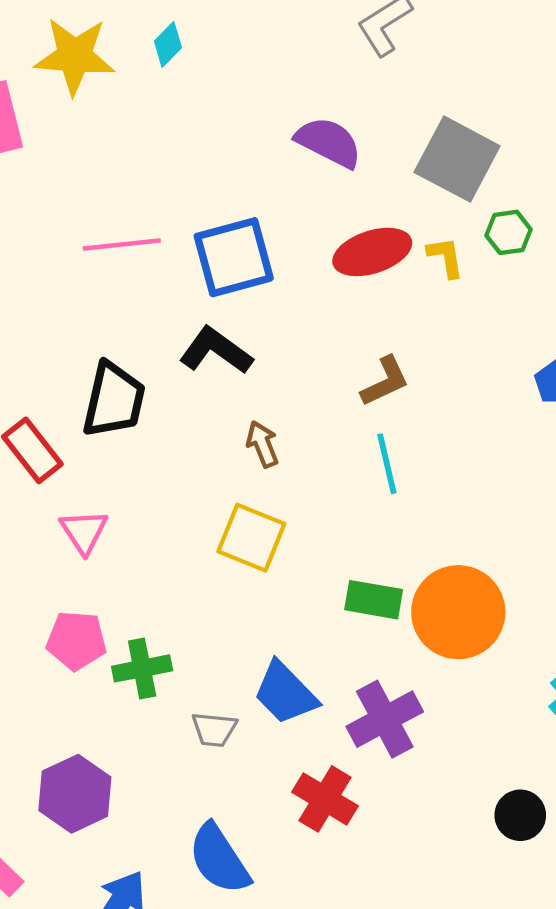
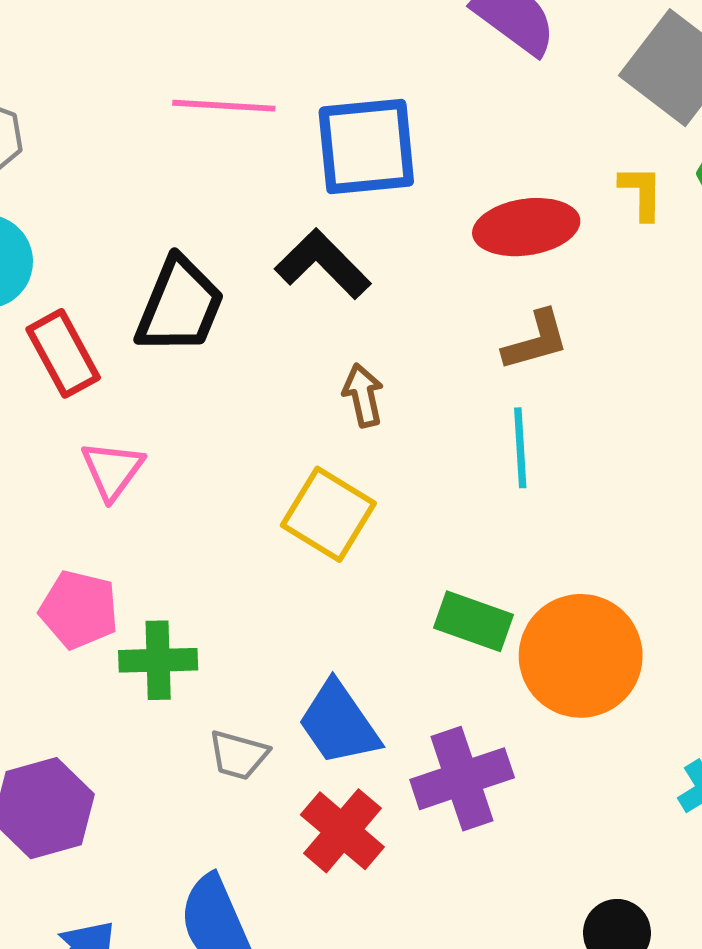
red ellipse: (372, 252) -> (526, 227), moved
red cross: (325, 799) -> (342, 831), moved

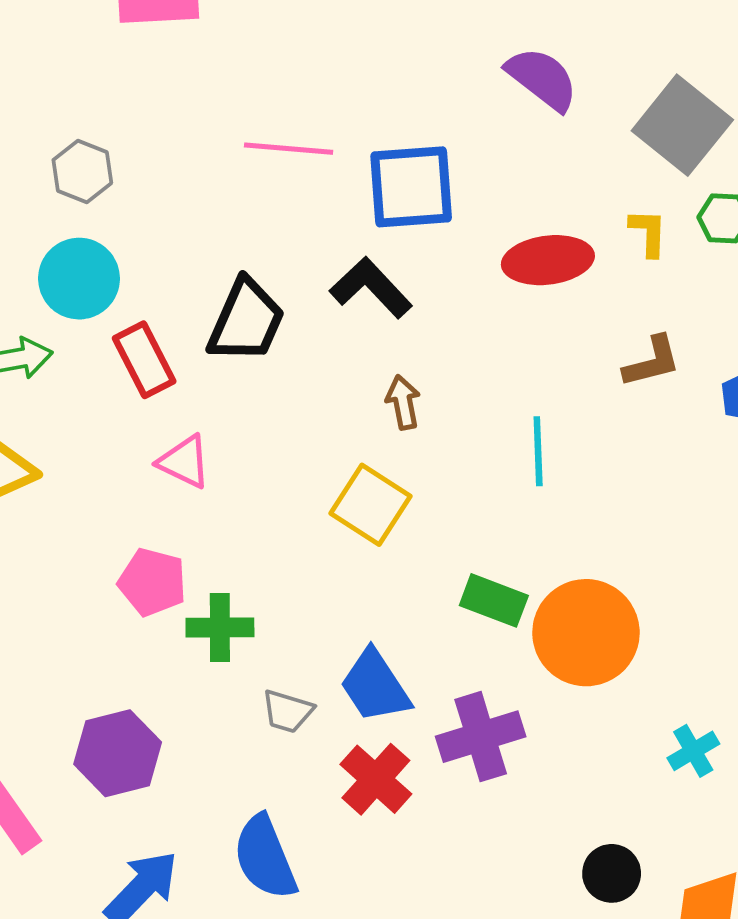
brown L-shape: (536, 341) -> (652, 362), moved
pink triangle: (112, 470) -> (184, 462), turned -42

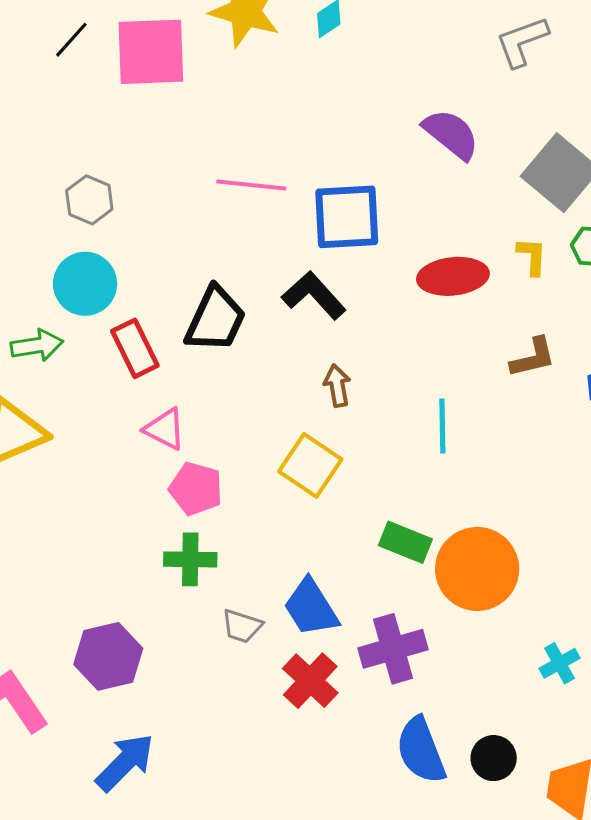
pink pentagon: (152, 582) -> (196, 489), moved
blue semicircle: (265, 857) -> (421, 750), moved

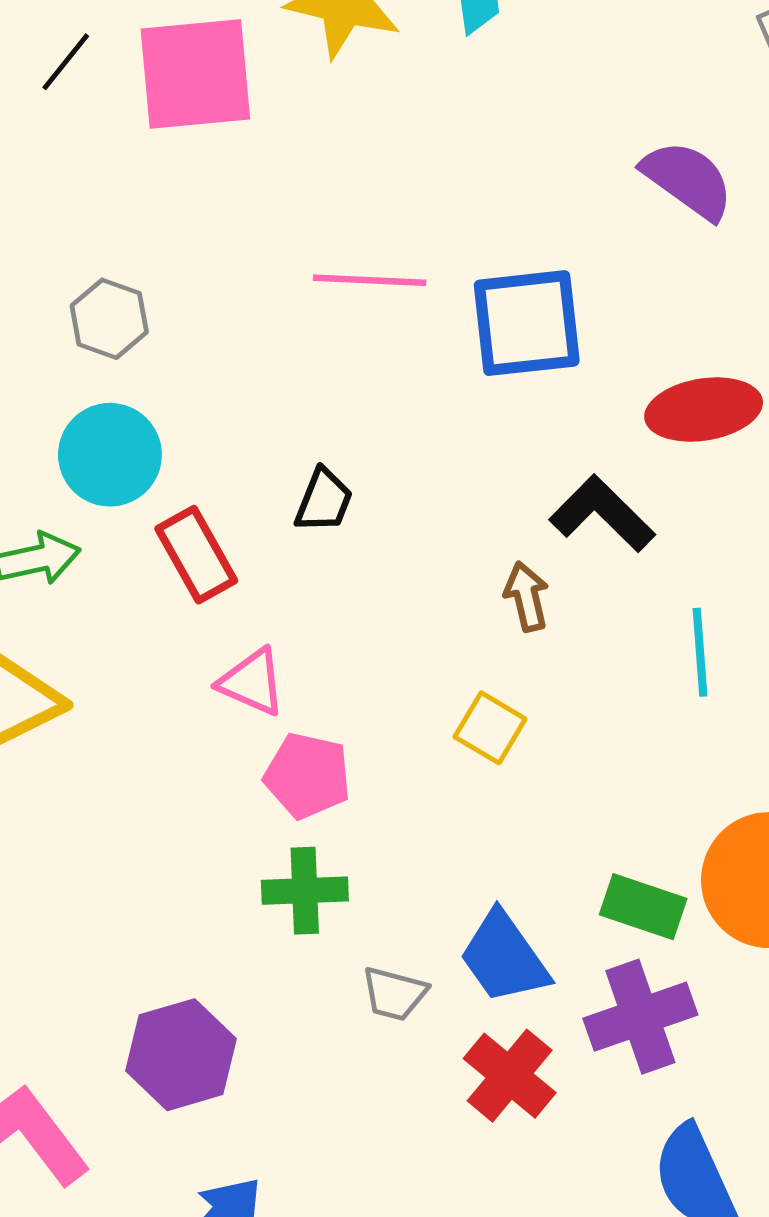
black L-shape: (314, 295) -> (602, 514), moved
black trapezoid: (215, 319) -> (324, 501), size x0.6
yellow square: (310, 465) -> (490, 728), size x0.7
green rectangle: (405, 542) -> (643, 907), moved

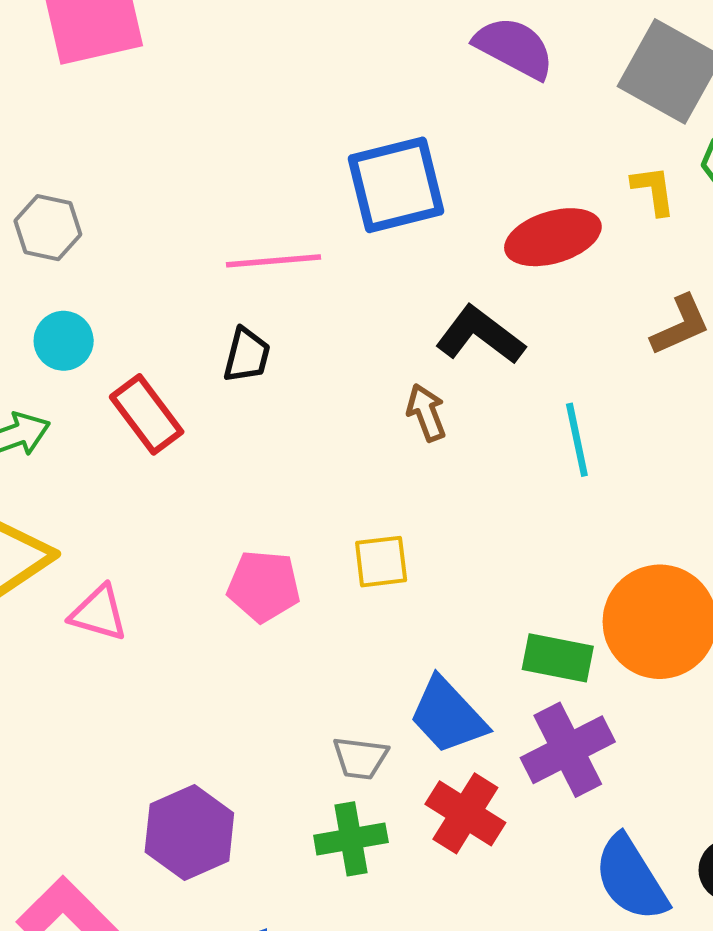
pink line: (370, 280) -> (273, 261), moved
cyan circle: (110, 455) -> (64, 341), size x0.7
pink triangle: (252, 682) -> (99, 613), moved
yellow square: (490, 728) -> (381, 562), moved, turned -30
green cross: (305, 891) -> (351, 839), moved

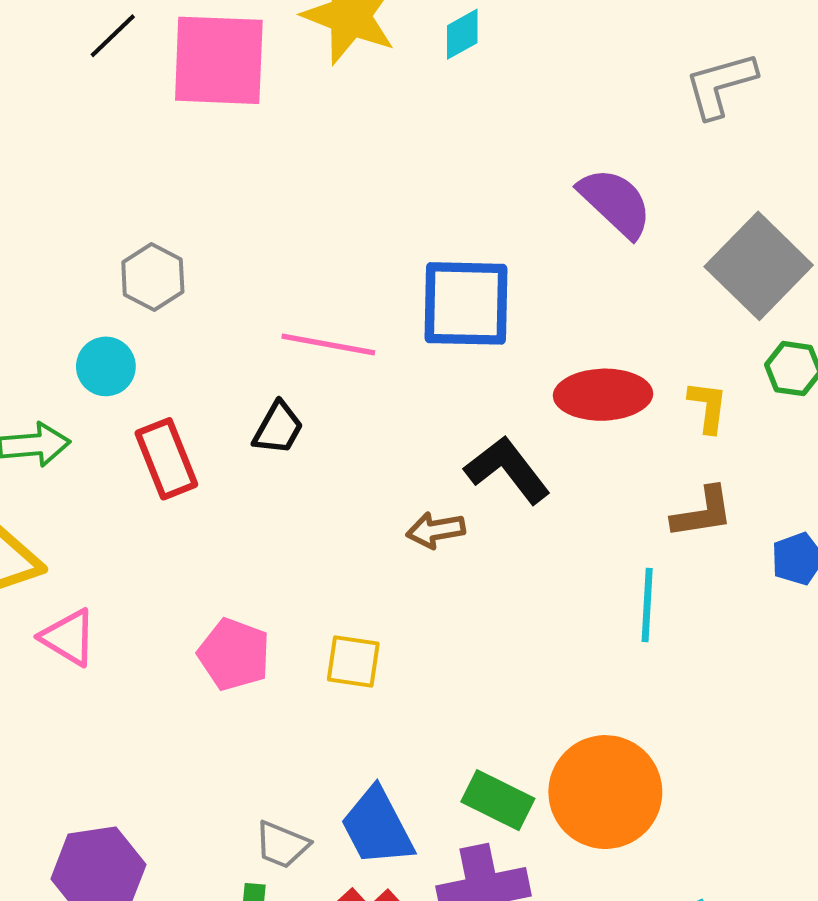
yellow L-shape: (653, 190) -> (708, 407), moved
gray hexagon: (48, 228) -> (153, 277), moved
brown arrow: (426, 413) -> (436, 530), turned -94
cyan line: (577, 440) -> (647, 605), moved

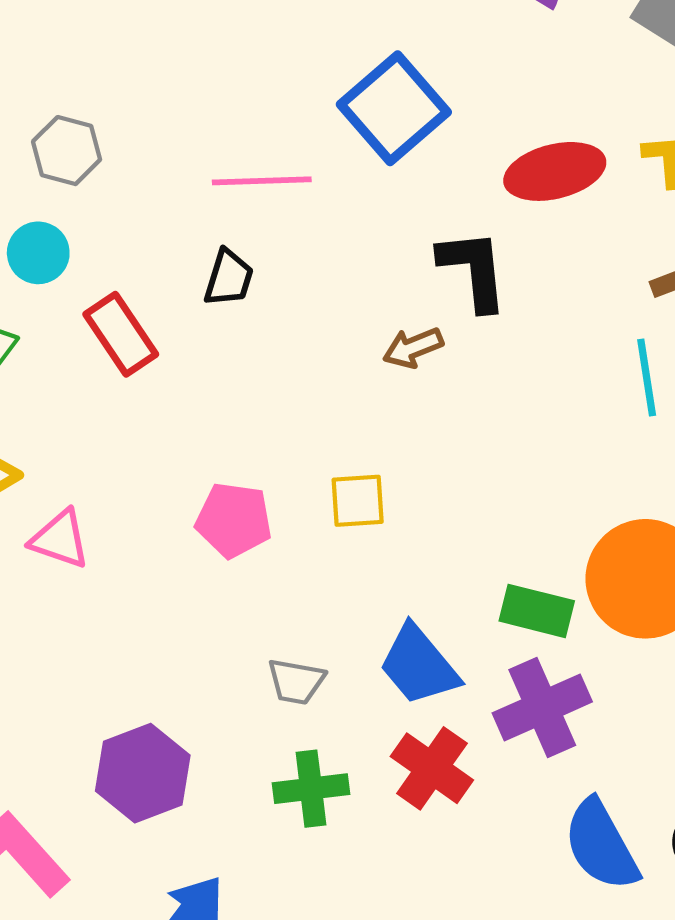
blue square: (466, 303) -> (394, 108), turned -30
black L-shape: (507, 470) -> (473, 270), turned 44
gray trapezoid: (282, 845) -> (296, 682), moved

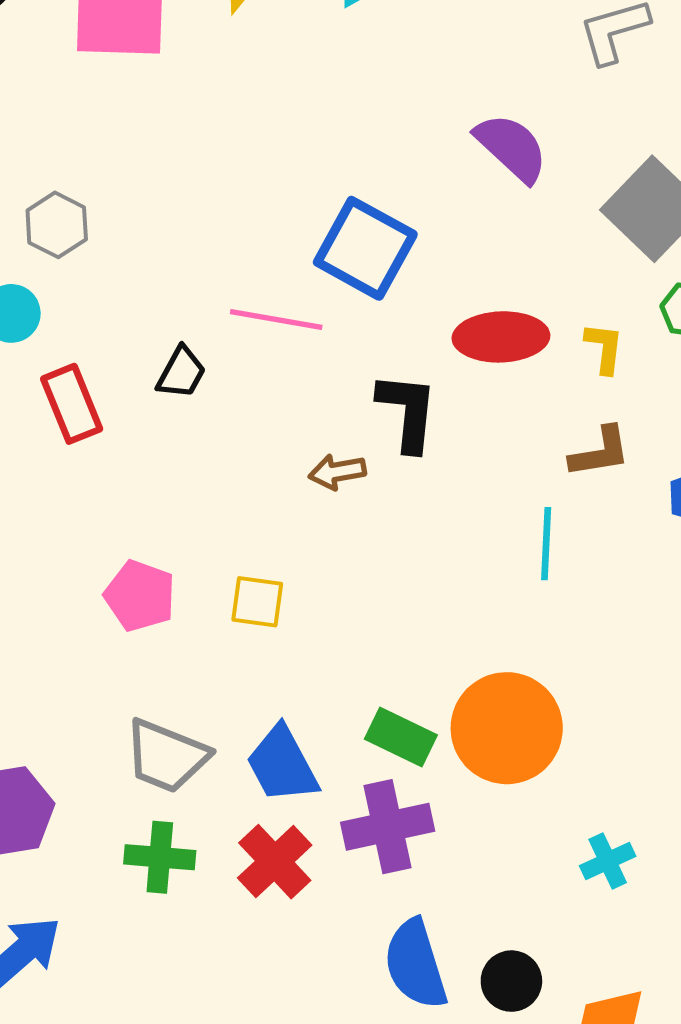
blue square: (394, 108) -> (365, 248), turned -32
pink line: (262, 181) -> (276, 320), moved
gray trapezoid: (296, 682) -> (166, 756), size x1.6

